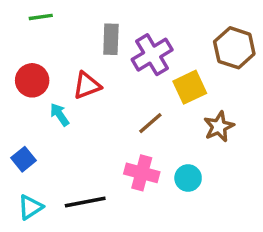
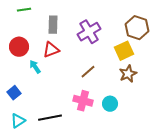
gray rectangle: (111, 39) -> (53, 25), moved
yellow square: (190, 87) -> (124, 51), moved

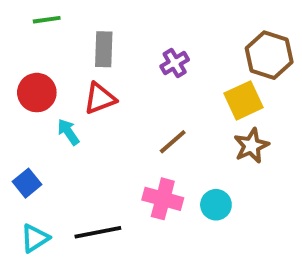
purple cross: (89, 32) -> (175, 63), size x0.6

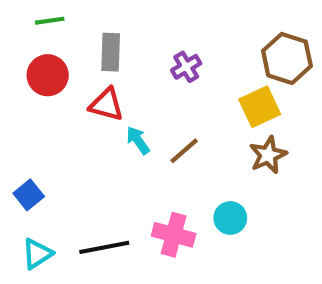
red circle: (37, 93) -> (48, 75), moved
red triangle: (100, 98) -> (106, 105), turned 36
cyan arrow: (68, 132) -> (138, 140), moved
pink cross: (163, 199) -> (174, 235), moved

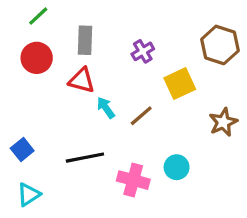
green line: (50, 21) -> (38, 16), turned -35
yellow square: (260, 107) -> (180, 84), moved
brown star: (268, 155) -> (223, 122), moved
black line: (104, 247) -> (85, 158), moved

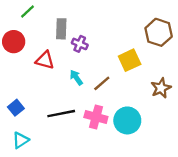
purple cross: (143, 51) -> (80, 44), moved, turned -35
red circle: (37, 58) -> (14, 42), moved
red triangle: (82, 80) -> (45, 60), moved
cyan circle: (177, 167) -> (127, 120), size x1.5
pink cross: (133, 180) -> (96, 117), moved

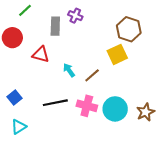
brown hexagon: (159, 32) -> (129, 29), moved
purple cross: (80, 44) -> (75, 16), moved
brown star: (161, 88) -> (146, 112), moved

